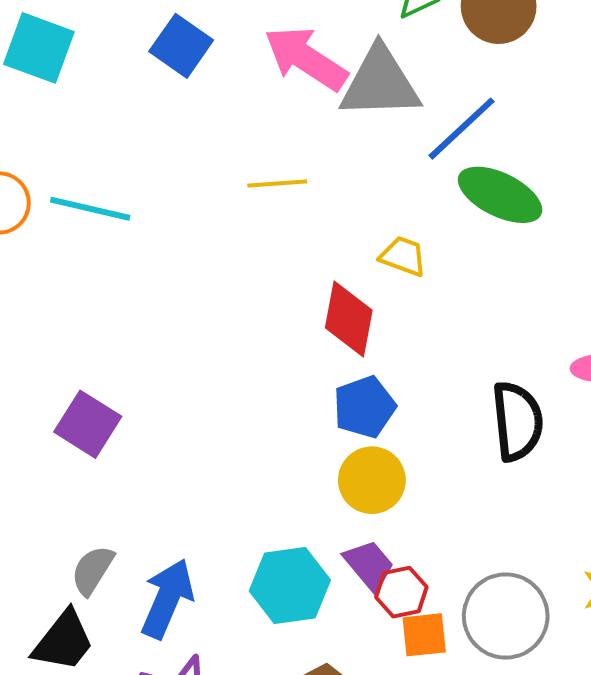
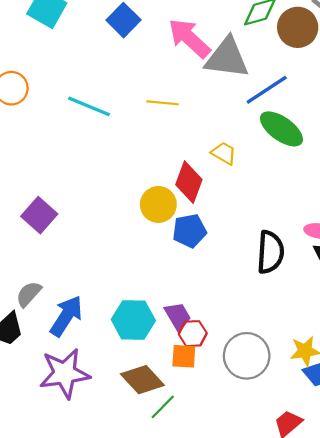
cyan line: (90, 209) -> (89, 106), moved
yellow circle: (372, 480) -> (158, 204), moved
orange square: (424, 635) -> (184, 356), moved

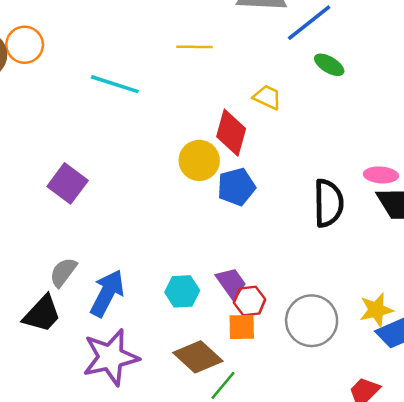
cyan line: (89, 106) -> (115, 84), moved
green ellipse: (281, 129) -> (329, 65), size x0.6
cyan hexagon: (133, 320) -> (182, 291), size x0.7

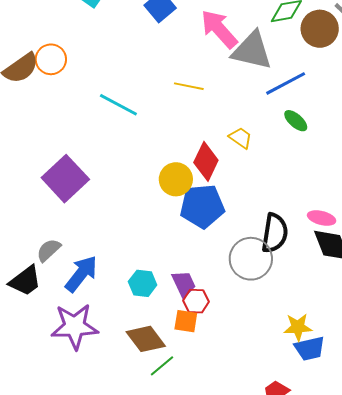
purple square: (68, 183) -> (65, 179), size x1.4
blue pentagon: (236, 187) -> (202, 206), size x1.4
gray circle: (312, 321) -> (251, 259), moved

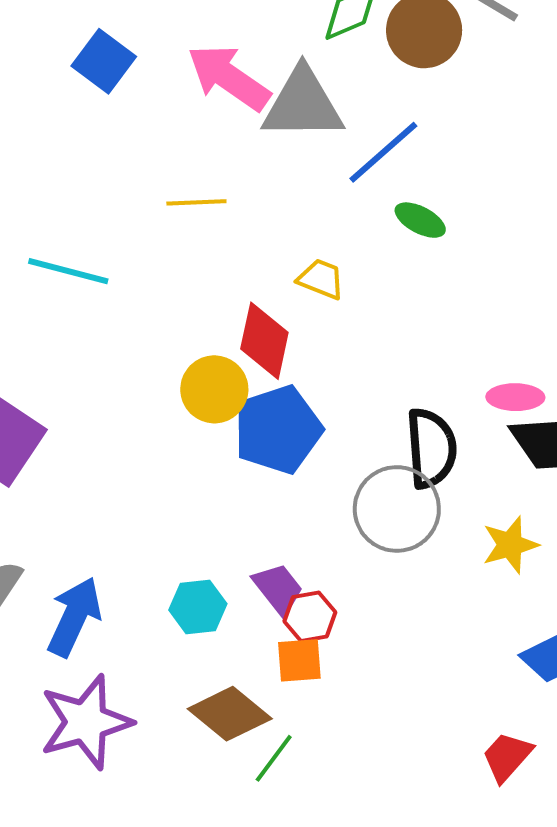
yellow star: (298, 327) -> (510, 545), moved

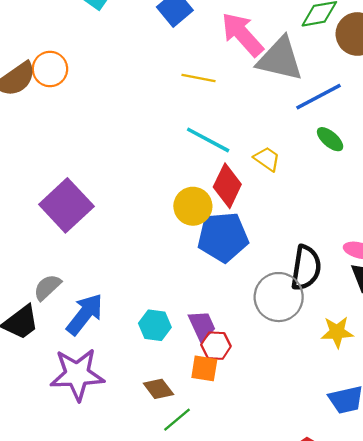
yellow line: (196, 202) -> (199, 78), moved
cyan line: (68, 271) -> (208, 140), moved
brown diamond: (230, 714) -> (158, 389), size x0.7

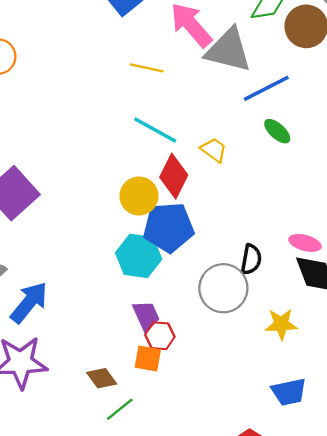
black semicircle: (306, 268) -> (251, 259), size x0.7
cyan hexagon: (155, 325) -> (139, 256), moved, size x1.4

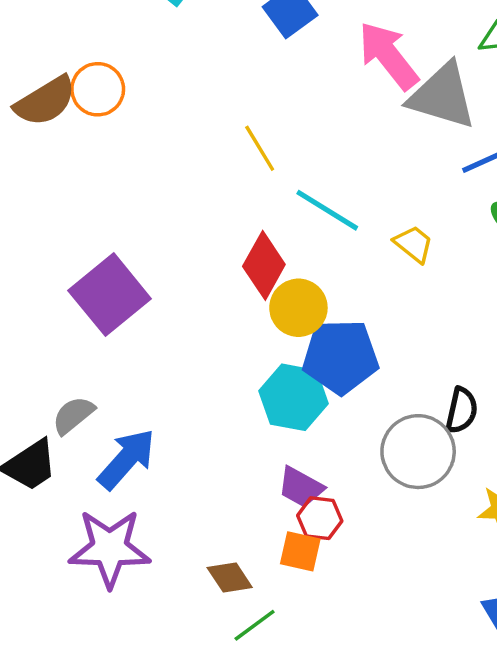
yellow line: (147, 68) -> (260, 148), moved, turned 44
red diamond: (174, 176) -> (264, 265), moved
purple trapezoid: (146, 316) -> (301, 487), turned 140

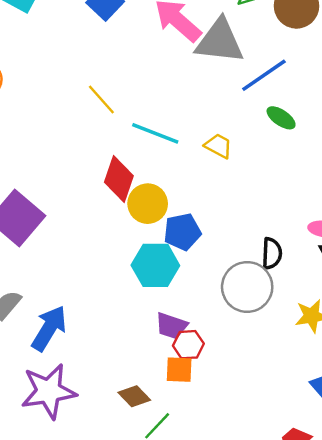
blue pentagon: (340, 357) -> (182, 232), size x0.7

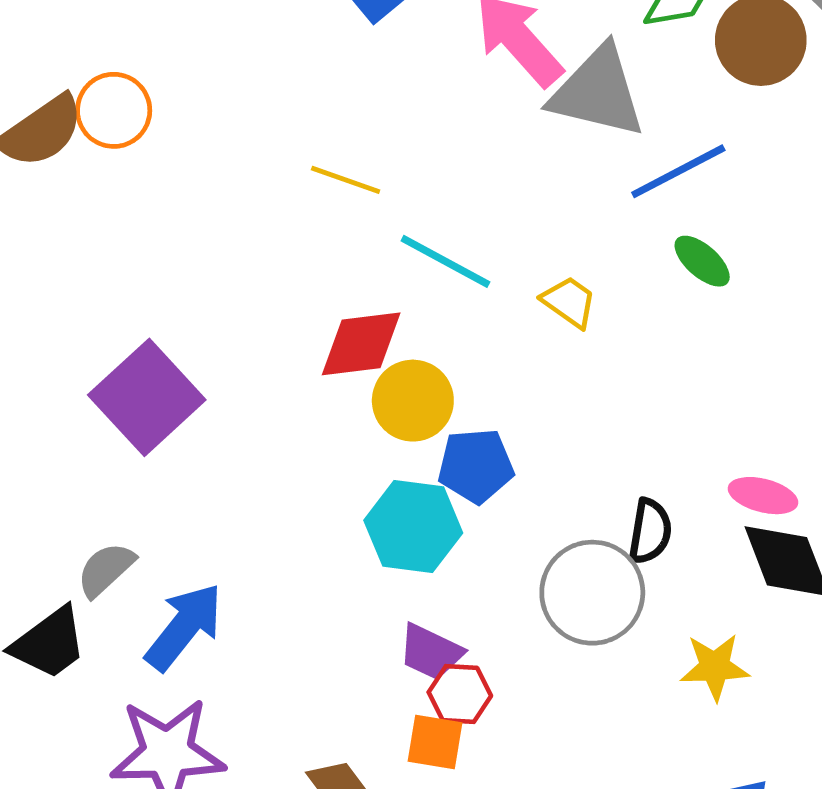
yellow line: (101, 100) -> (346, 180), turned -36
red diamond: (119, 179) -> (361, 344), turned 57

